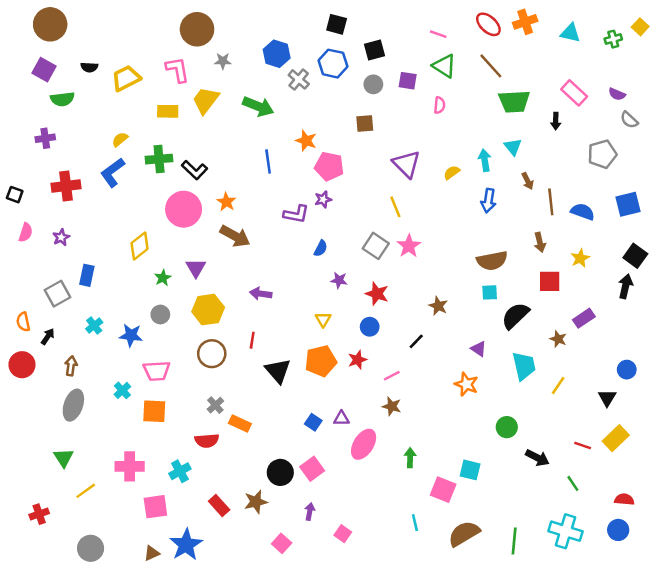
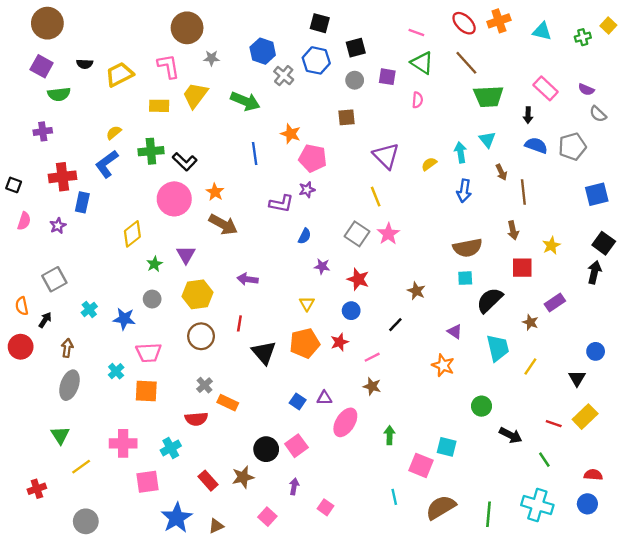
blue semicircle: (583, 212) -> (536, 145), moved
blue rectangle: (87, 275) -> (82, 202), moved
brown triangle: (152, 553) -> (216, 526), moved

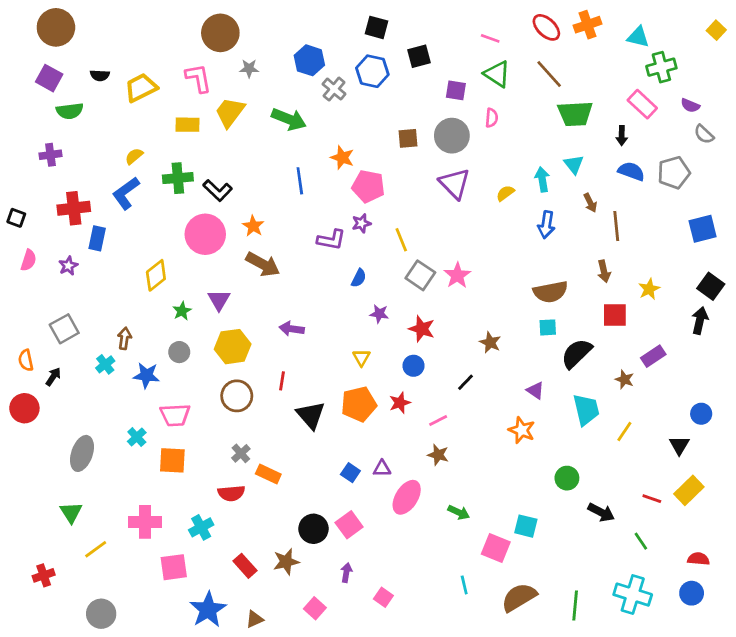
green cross: (583, 37) -> (661, 67), moved, size x1.5
gray circle: (355, 80) -> (452, 136), moved, size x1.6
yellow line: (376, 197) -> (401, 240), moved
brown arrow: (67, 348) -> (124, 338), moved
green arrow: (390, 435) -> (459, 512), turned 114

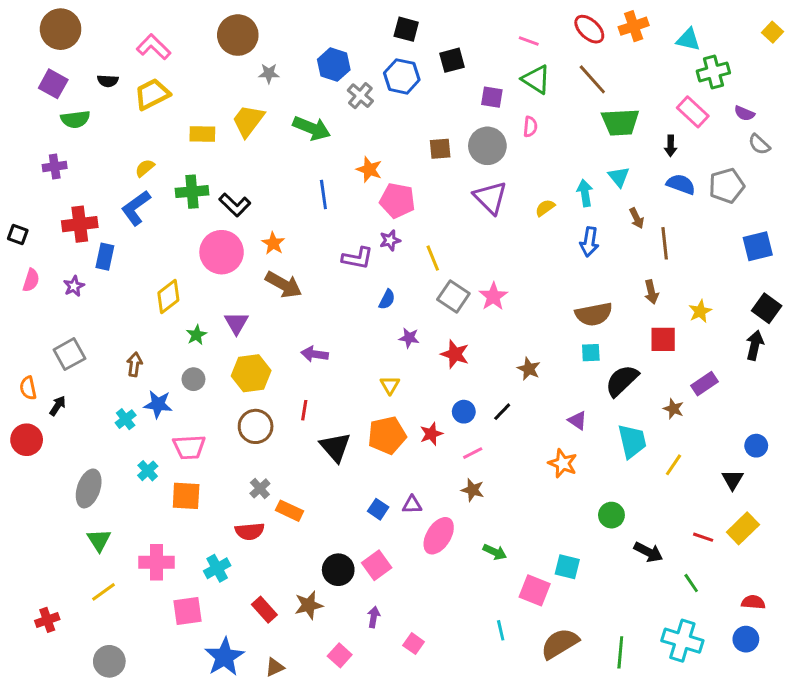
pink L-shape: (198, 78) -> (154, 47), moved, turned -36
cyan cross: (105, 364) -> (126, 419), moved
blue circle: (413, 366) -> (464, 412), moved
green triangle: (71, 512) -> (99, 540), moved

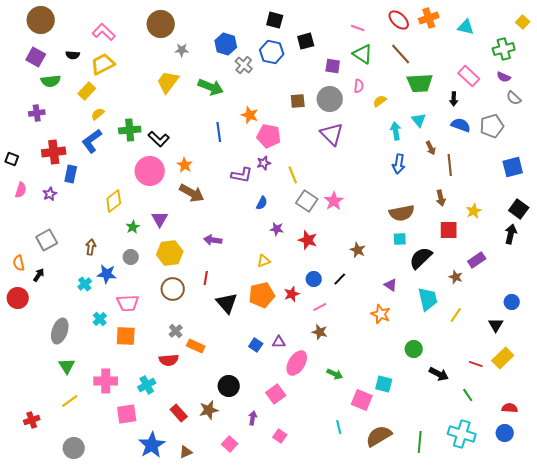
green cross: (713, 72) -> (504, 49), moved
yellow rectangle: (202, 134) -> (87, 91), moved, turned -48
yellow semicircle: (545, 208) -> (380, 101), moved
yellow triangle: (390, 385) -> (264, 261), turned 40
pink square: (377, 565) -> (276, 394), moved

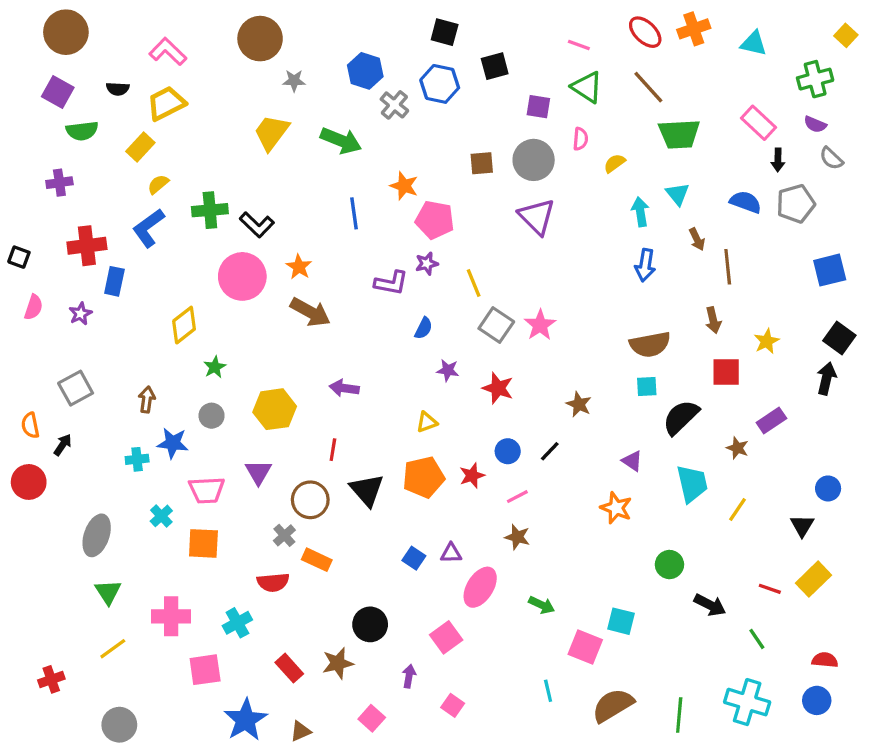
black arrow: (454, 99) -> (778, 160), moved
purple triangle: (160, 219) -> (258, 472), moved
cyan cross: (85, 284) -> (137, 459), turned 32
brown circle: (173, 289) -> (310, 500), moved

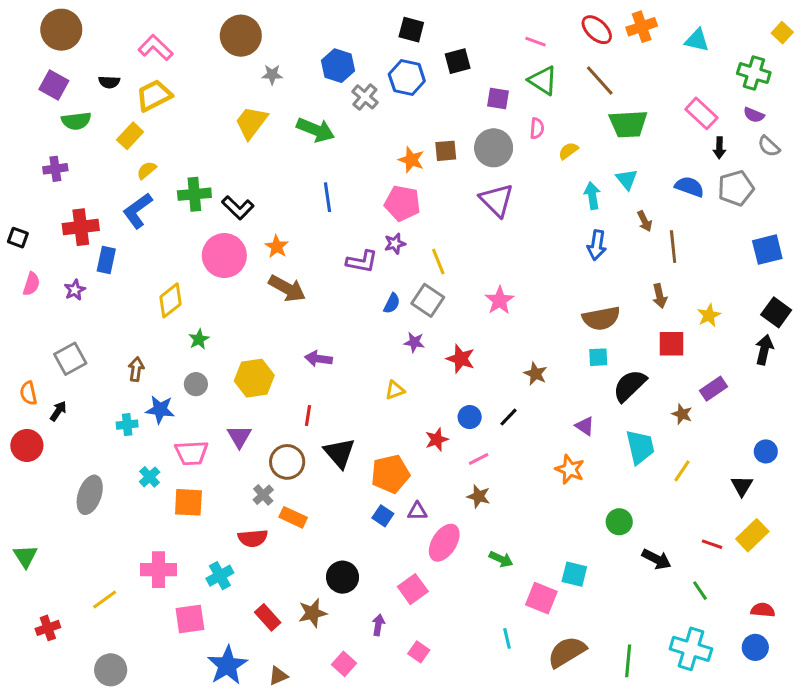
green cross: (815, 79) -> (754, 73), turned 32
orange star: (404, 186) -> (411, 160), moved
gray square: (496, 325) -> (428, 300), moved
orange pentagon: (424, 477) -> (390, 474), moved
green triangle: (108, 592) -> (25, 556), moved

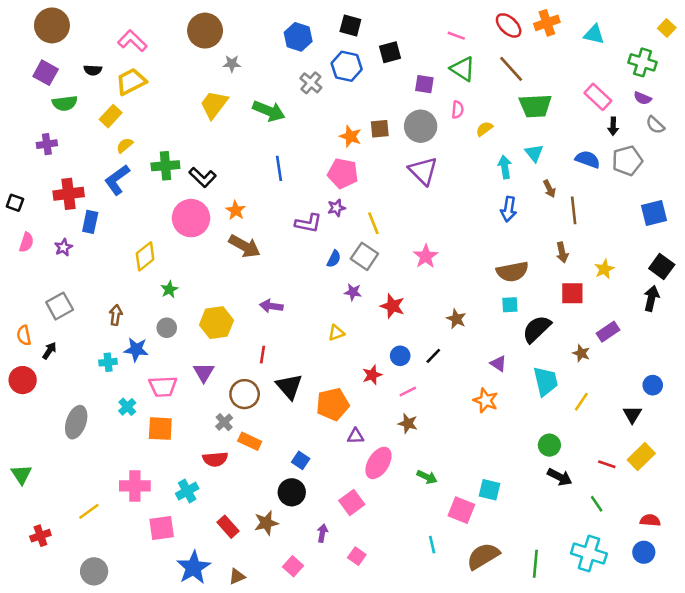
blue hexagon: (338, 66) -> (298, 37), moved
blue square: (383, 516) -> (301, 460), moved
green circle: (619, 522) -> (549, 445), moved

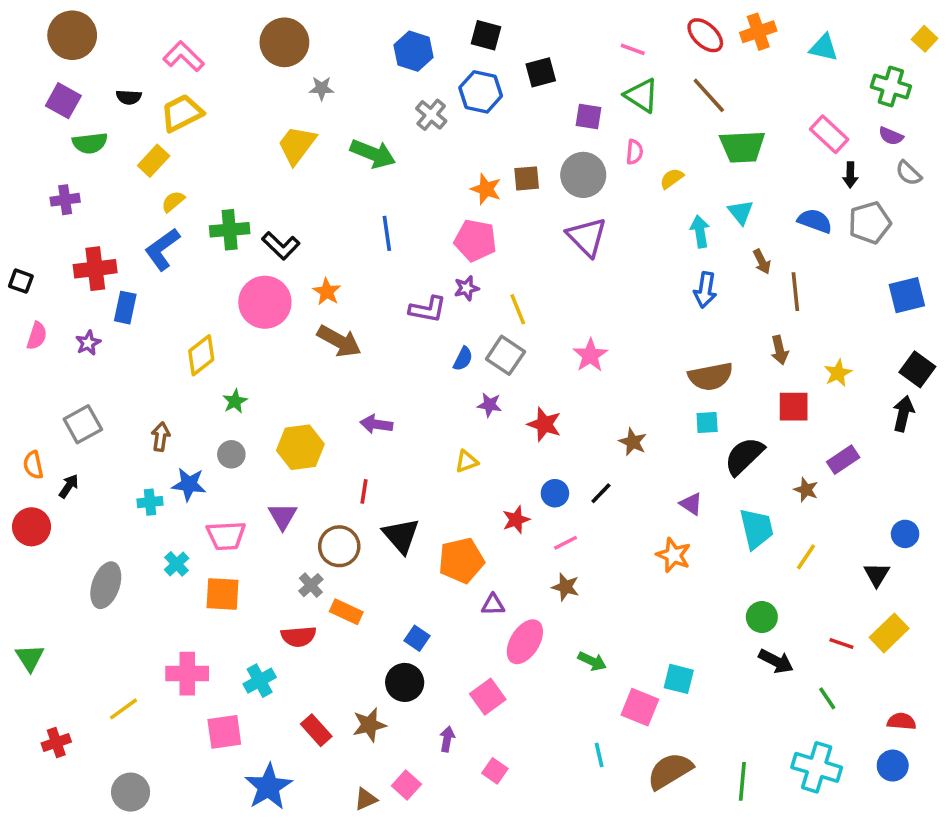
brown triangle: (237, 576) -> (366, 799), moved

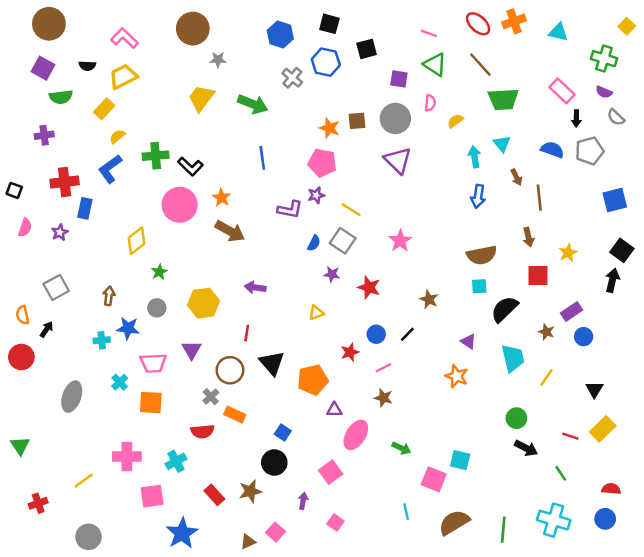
yellow line: (518, 309) -> (351, 210), turned -36
blue circle: (905, 534) -> (584, 337), moved

